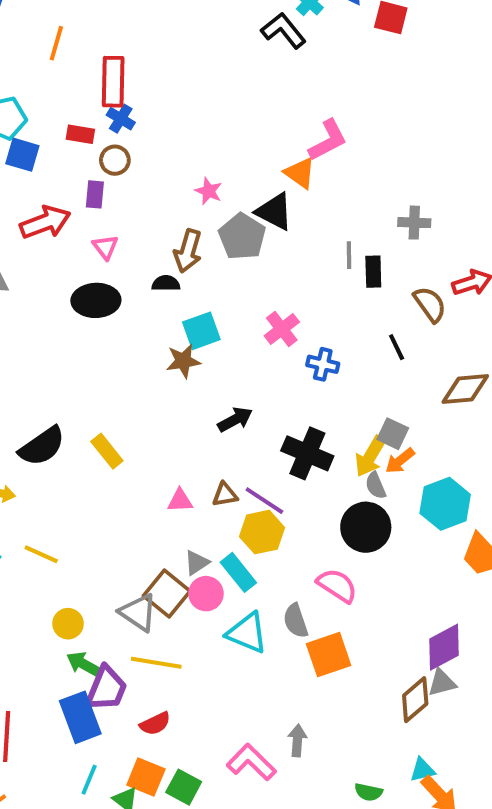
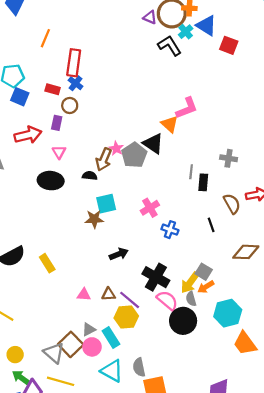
pink star: (209, 191) -> (116, 148), moved
pink semicircle: (337, 585) -> (167, 300), moved

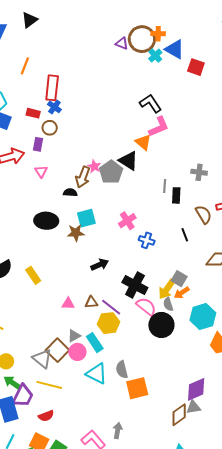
black L-shape: (170, 46) -> (151, 103), moved
black ellipse: (51, 181) -> (46, 221), moved

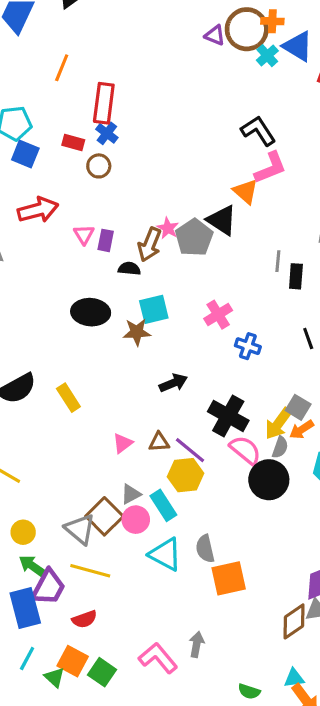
purple rectangle: (38, 144) -> (106, 240), moved
pink triangle: (68, 304) -> (123, 443), turned -40
gray semicircle: (168, 304) -> (280, 447), turned -144

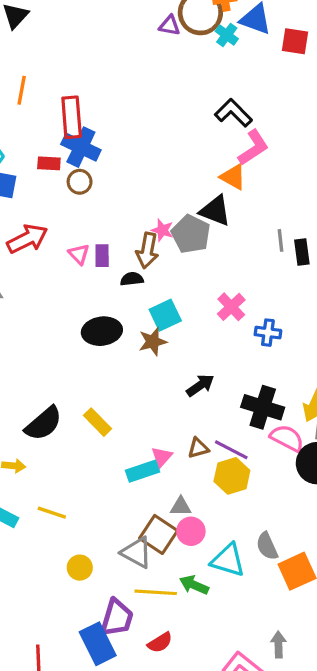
blue cross: (107, 133) -> (81, 147), size x1.6
gray triangle: (131, 494) -> (181, 507), turned 40
cyan rectangle: (163, 505) -> (143, 471), moved, turned -64
green arrow: (32, 566) -> (194, 585), moved

